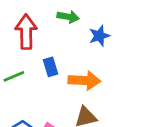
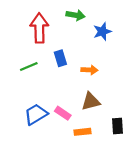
orange arrow: (84, 80) -> (90, 70), size x0.6

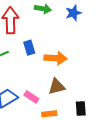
blue star: (102, 31) -> (73, 13), moved
orange arrow: (90, 70) -> (56, 58), size x1.5

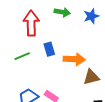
brown triangle: (57, 86) -> (91, 77), moved

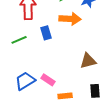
orange arrow: (74, 59) -> (70, 19), moved

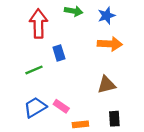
orange arrow: (70, 19) -> (110, 44), moved
green line: (19, 40) -> (34, 70), moved

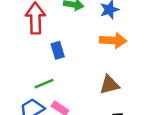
green line: (34, 70) -> (44, 84), moved

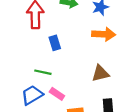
green line: (44, 84) -> (43, 72), turned 35

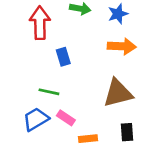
brown triangle: (100, 73) -> (118, 93), size x1.4

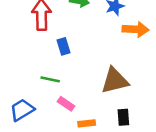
orange arrow: (122, 46) -> (136, 29), moved
blue trapezoid: (36, 119) -> (22, 110), moved

